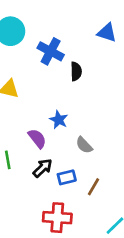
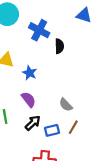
blue star: (59, 120) -> (30, 73), moved
brown line: (94, 187) -> (73, 127), moved

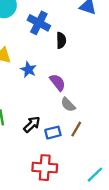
purple semicircle: (28, 99) -> (58, 82), moved

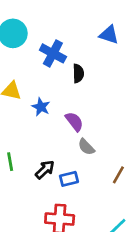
brown line: (76, 129) -> (118, 175), moved

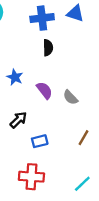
blue cross: (53, 53) -> (42, 18), moved, turned -35
gray semicircle: (86, 147) -> (70, 97), moved
black arrow: (45, 170) -> (18, 120), moved

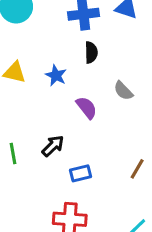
blue star: (15, 77) -> (56, 75), moved
gray semicircle: (70, 97) -> (123, 91), moved

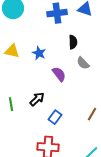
black semicircle: (91, 52) -> (73, 42), moved
blue rectangle: (80, 173) -> (55, 117), turned -40

